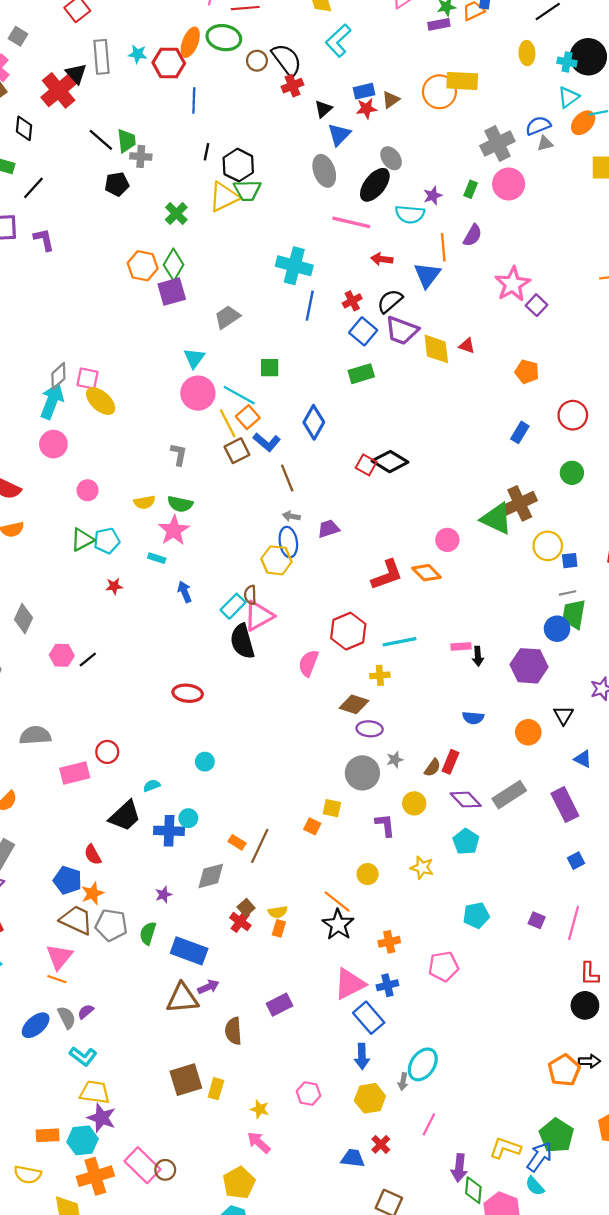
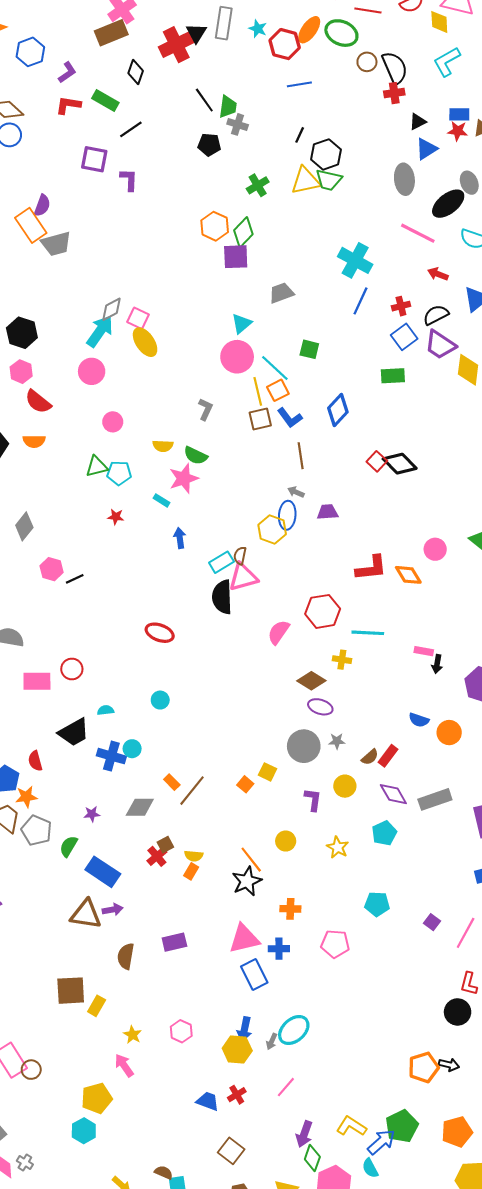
blue line: (194, 100) -> (299, 84), turned 65
orange circle: (528, 732) -> (449, 733), moved
blue arrow: (362, 1056) -> (244, 1029), moved

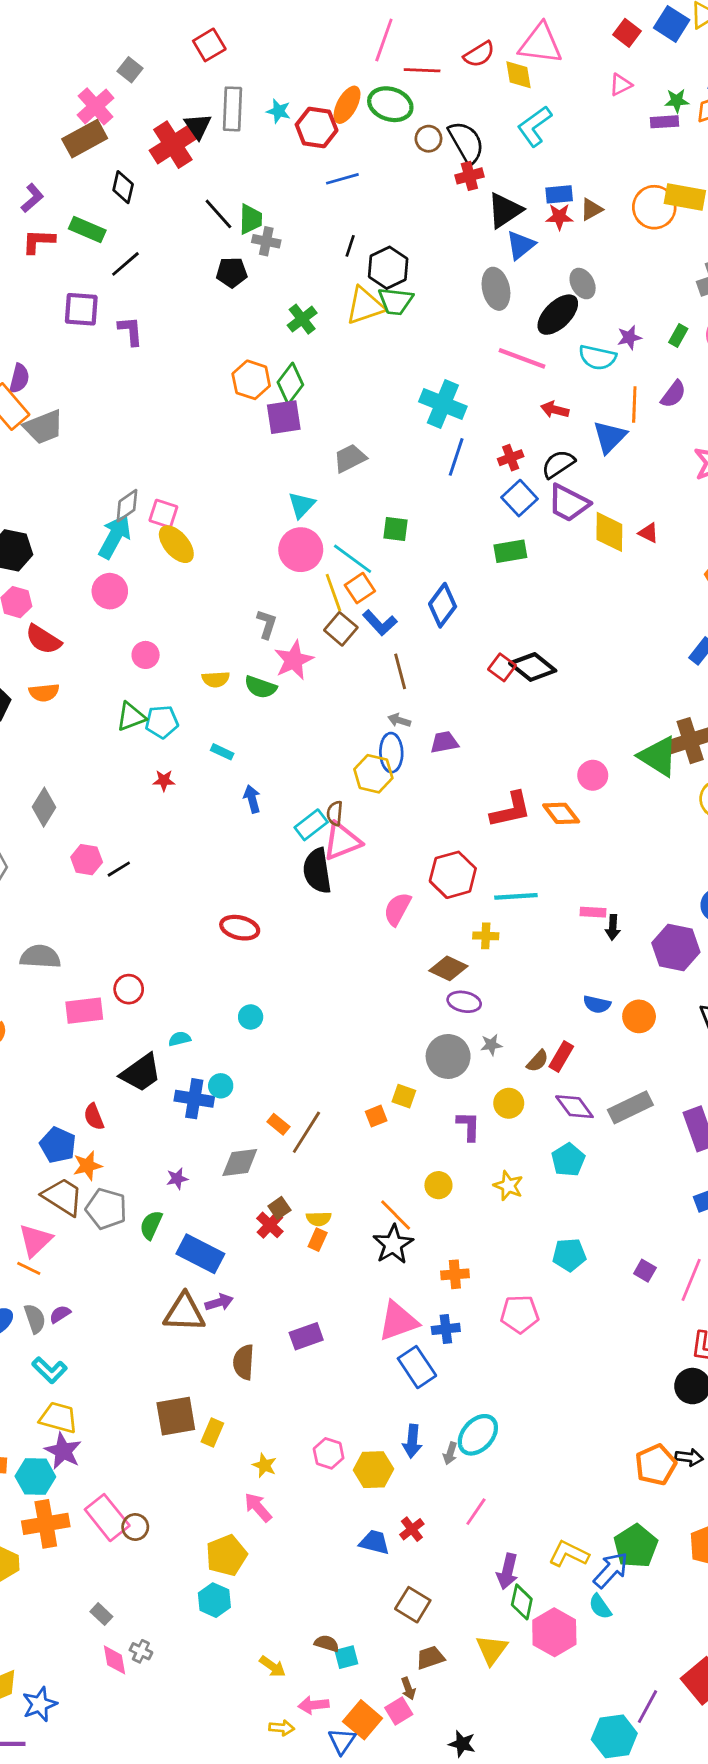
black triangle: (418, 122) -> (505, 210), size x1.6
brown square: (260, 419) -> (341, 629), turned -30
pink star: (184, 478) -> (294, 660), moved
orange square: (245, 784) -> (376, 1116), turned 35
yellow hexagon: (237, 1050) -> (373, 1470), moved

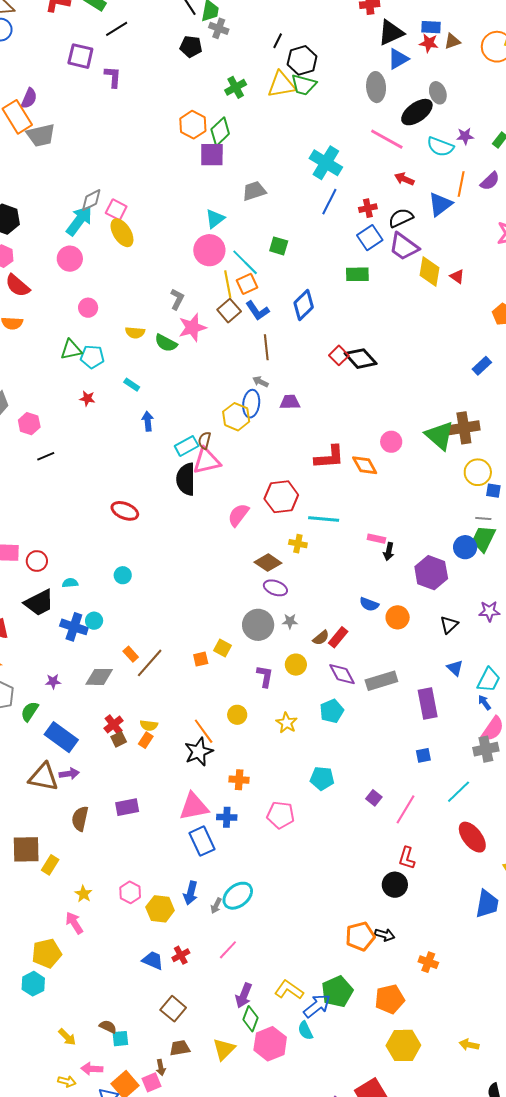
pink hexagon: (87, 860) -> (29, 424), moved
red circle: (129, 989) -> (37, 561), moved
brown square: (279, 1208) -> (119, 739), moved

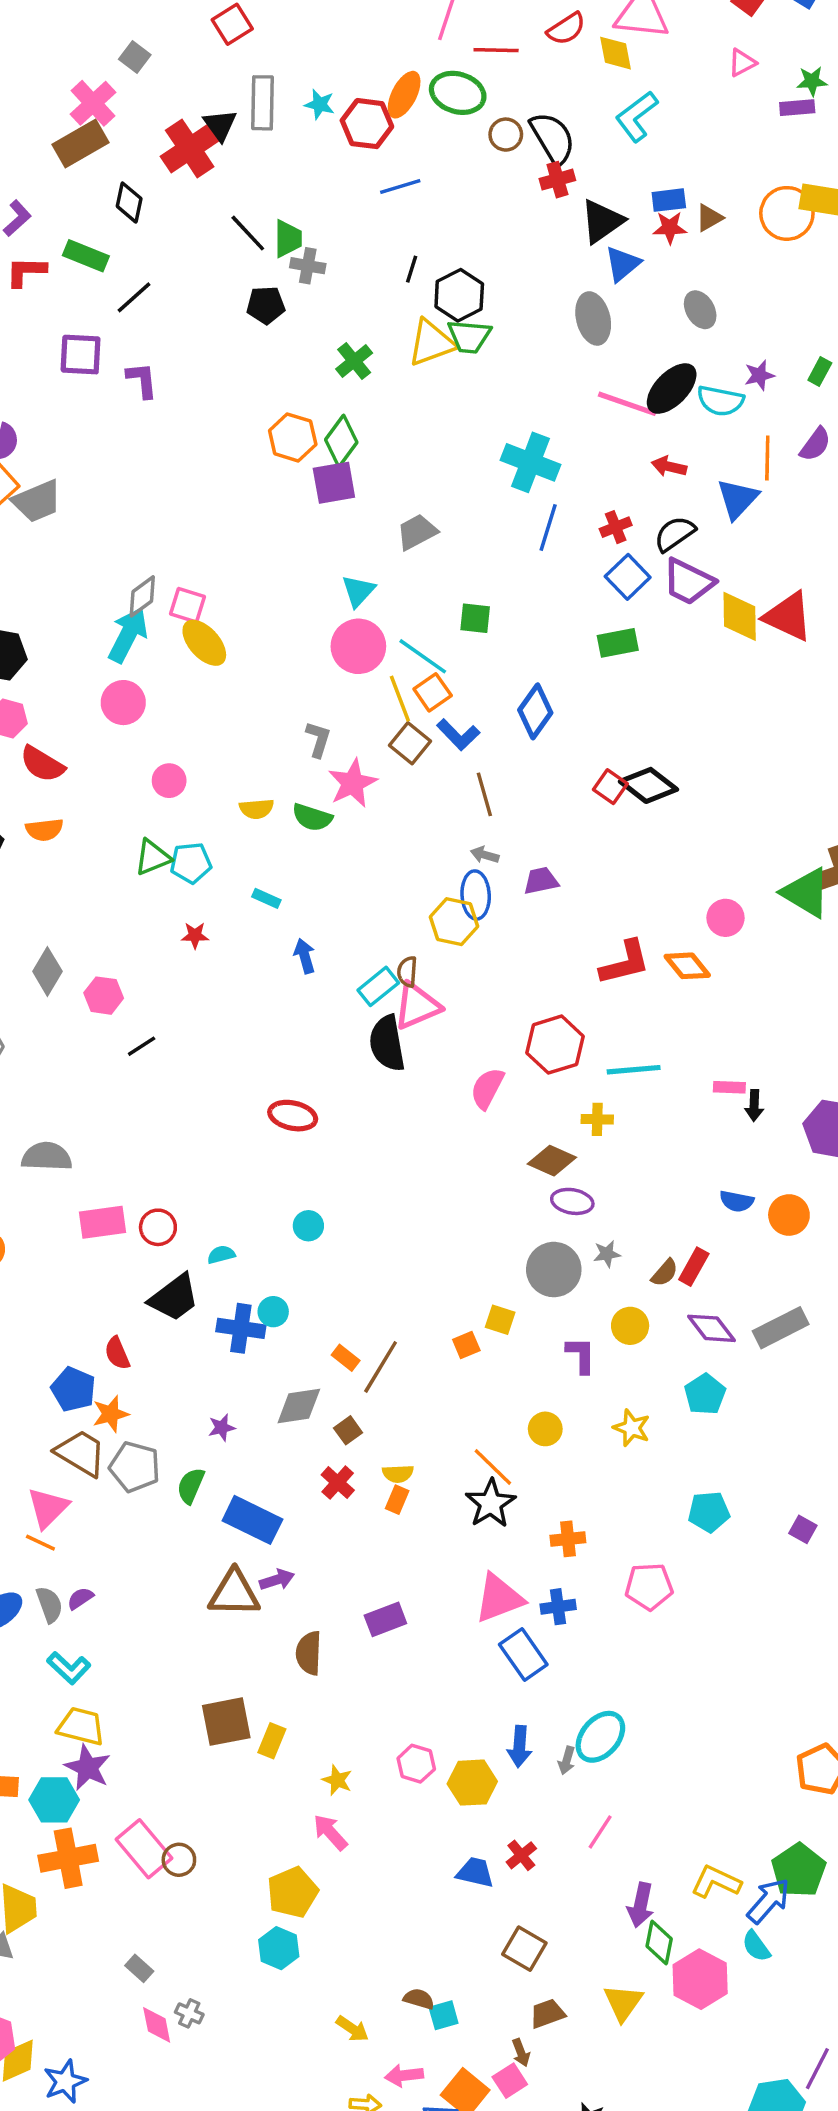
black ellipse: (417, 112) -> (672, 389), moved
red triangle: (457, 276) -> (788, 616), size x2.0
brown square: (119, 739) -> (348, 1430), moved

